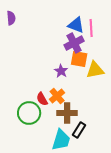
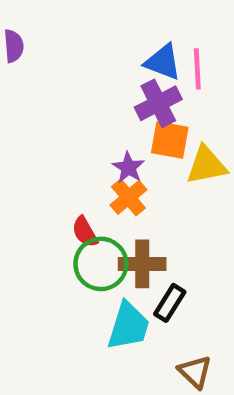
orange cross: (57, 96) -> (128, 197), moved
green circle: (29, 113) -> (101, 264), moved

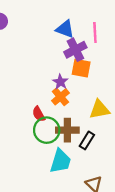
blue triangle: (163, 62) -> (65, 29), moved
yellow triangle: (206, 165) -> (100, 109), moved
black rectangle: (170, 303) -> (87, 140), moved

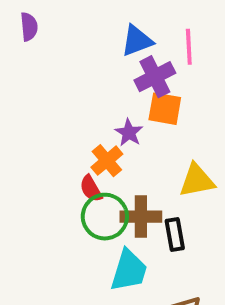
blue triangle: (65, 29) -> (137, 41), turned -42
orange cross: (60, 97) -> (107, 161), moved
black rectangle: (87, 140) -> (175, 235), turned -42

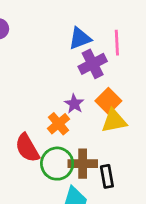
orange square: (165, 109) -> (108, 101), moved, turned 35
yellow triangle: (197, 181) -> (114, 121), moved
red semicircle: (91, 189) -> (27, 148), moved, size x1.5

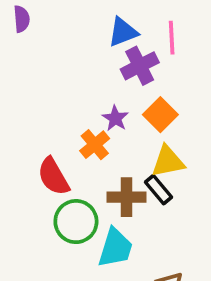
yellow triangle: (114, 121) -> (168, 161), moved
green circle: (57, 164) -> (76, 222), moved
black rectangle: (107, 176) -> (158, 190), moved, turned -30

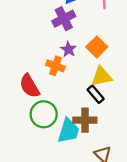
purple cross: (140, 66) -> (64, 19), moved
orange cross: (95, 145) -> (55, 66), turned -30
brown cross: (127, 197) -> (85, 120), moved

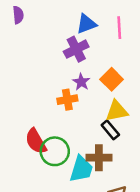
orange cross: (55, 66) -> (67, 100), turned -30
red semicircle: (29, 86) -> (36, 141), moved

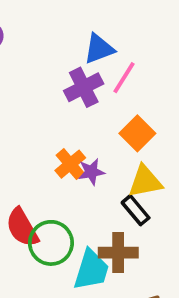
pink line: (119, 28) -> (124, 78), moved, turned 35
purple star: (81, 82) -> (91, 172), moved, turned 30
orange cross: (67, 100) -> (70, 164), turned -30

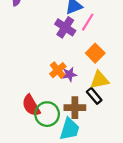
purple cross: (84, 87) -> (65, 27), turned -30
brown cross: (118, 253) -> (75, 108), moved

